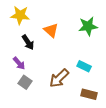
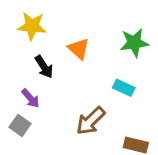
cyan rectangle: (84, 66) -> (124, 88), moved
gray square: (25, 82) -> (20, 125), moved

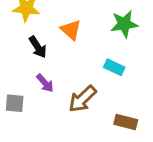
purple arrow: (30, 98) -> (45, 83), moved
gray square: (20, 125) -> (15, 103), turned -30

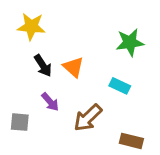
orange triangle: (71, 30) -> (73, 67), moved

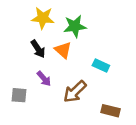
yellow star: (31, 26) -> (43, 18), moved
green star: (130, 42) -> (75, 26), moved

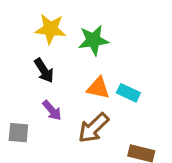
orange triangle: (63, 50) -> (98, 88), moved, turned -30

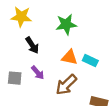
yellow star: (50, 29) -> (21, 17), moved
gray square: (18, 133) -> (15, 78), moved

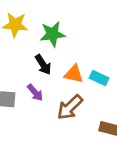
green star: (66, 24) -> (52, 34), moved
black arrow: (32, 45) -> (43, 65), moved

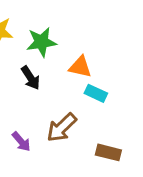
orange triangle: (74, 74) -> (80, 67), moved
purple arrow: (35, 93) -> (21, 142), moved

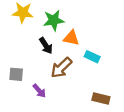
orange triangle: (80, 67) -> (71, 38), moved
brown arrow: (62, 128) -> (61, 68), moved

